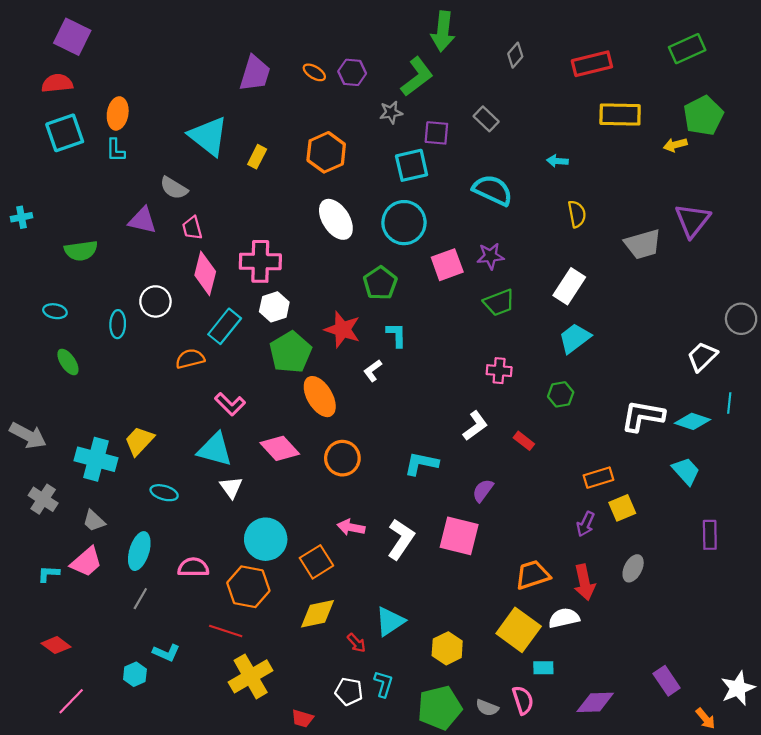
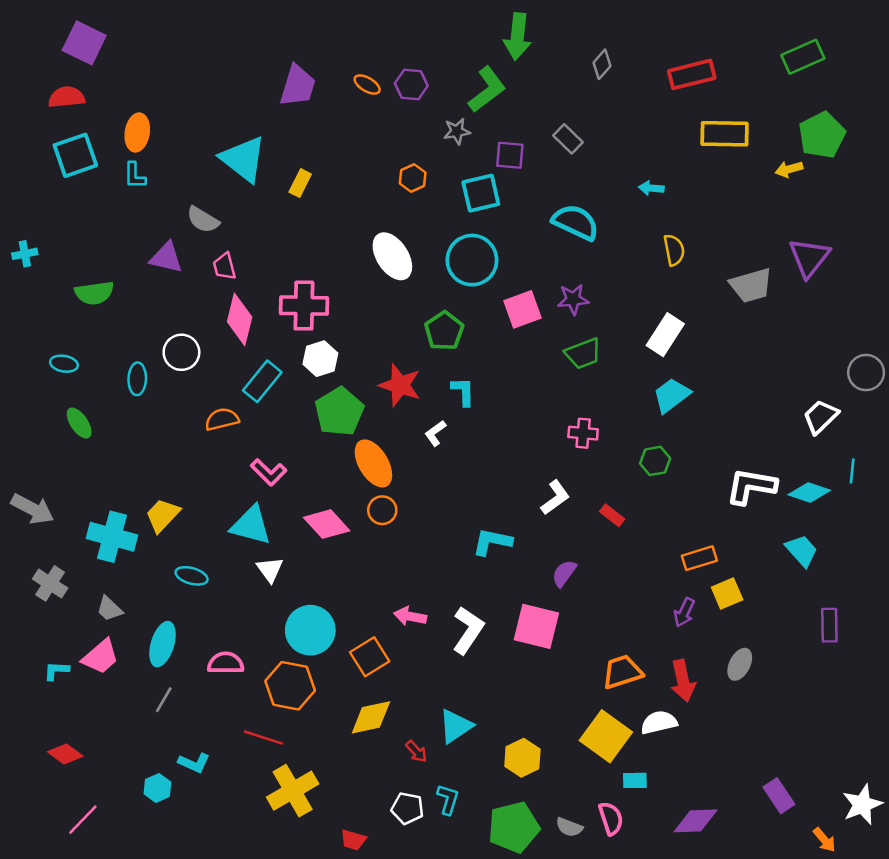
orange hexagon: (326, 152) -> (413, 178), moved, size x0.6
orange circle: (342, 458) -> (382, 510), moved, size x0.7

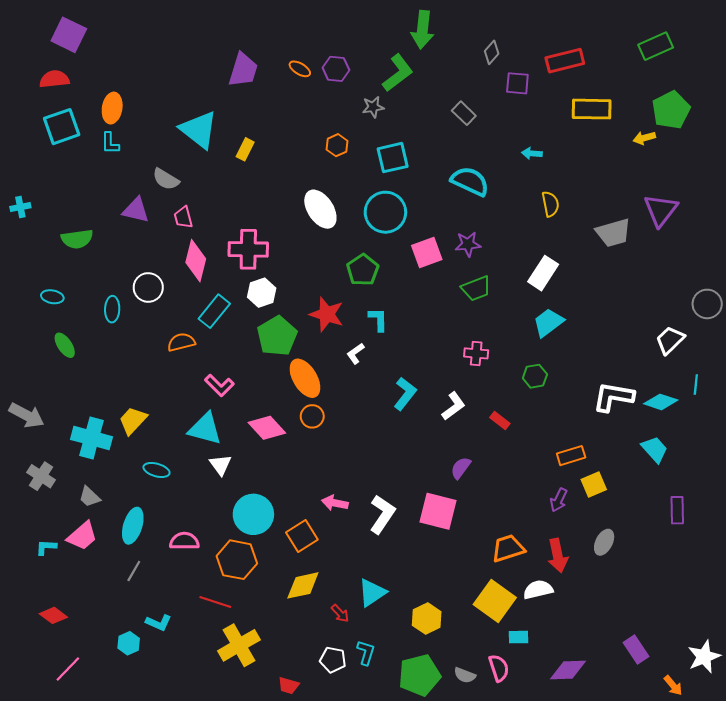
purple square: (510, 155) -> (517, 83), moved
cyan L-shape: (492, 542) -> (405, 394), moved, turned 116

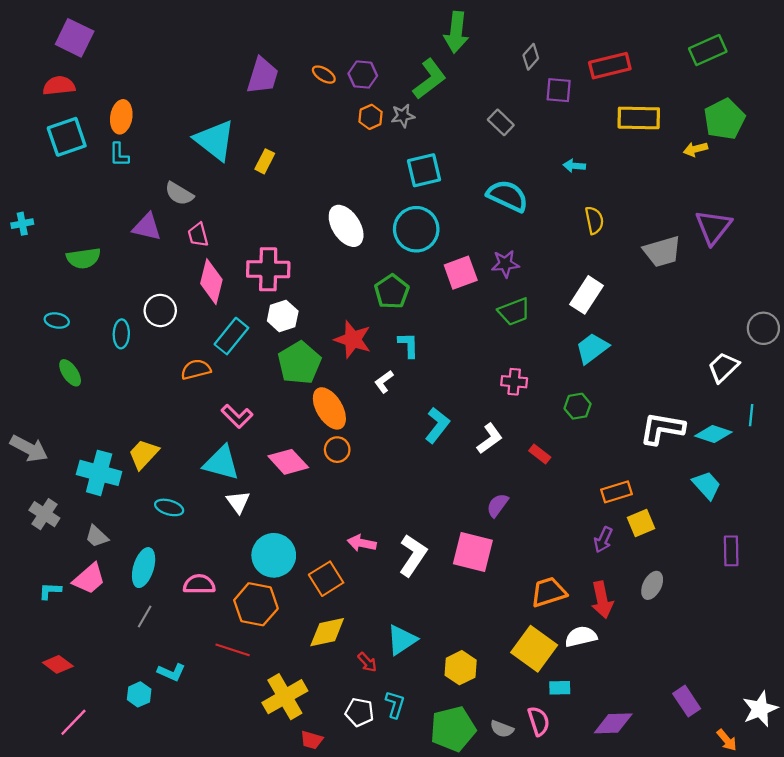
orange hexagon: (337, 145) -> (371, 117), moved
yellow cross: (239, 645) -> (285, 697), moved

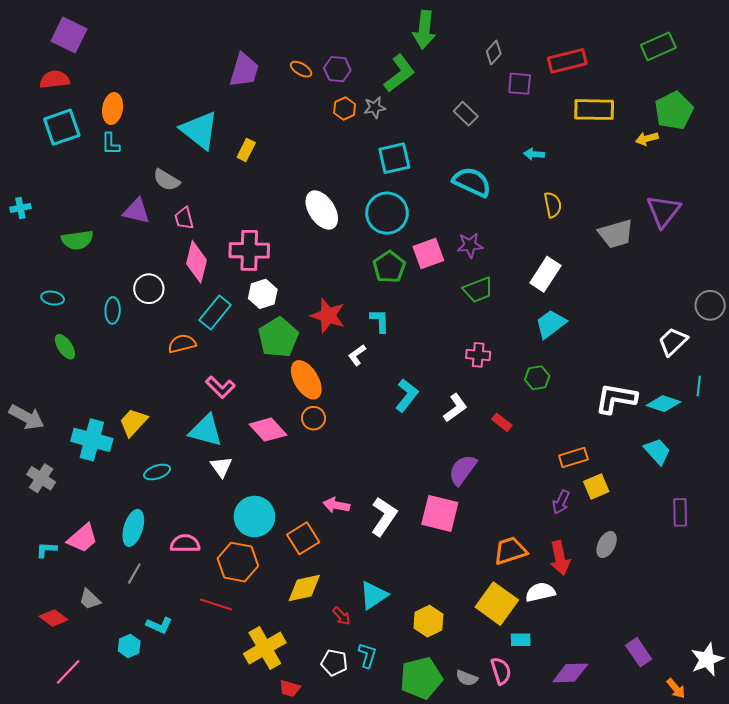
green pentagon: (392, 292) -> (389, 267), moved
purple semicircle: (497, 505) -> (463, 470), size x1.4
cyan ellipse: (169, 507) -> (157, 472), turned -35
gray trapezoid: (97, 536) -> (90, 599), moved

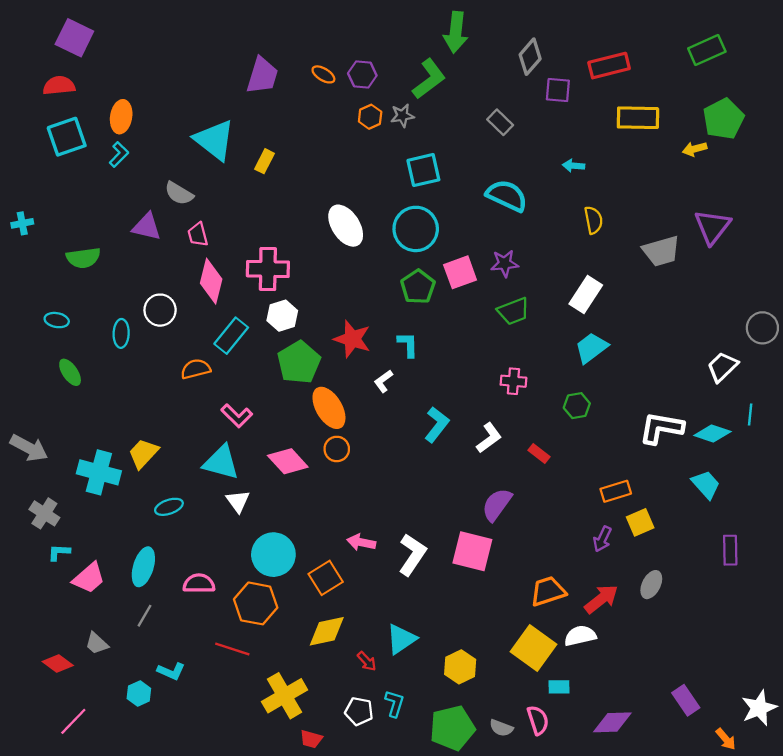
gray diamond: (494, 53) -> (530, 57), size x1.4
cyan L-shape: (111, 144) -> (119, 154), turned -135
cyan L-shape: (46, 550) -> (59, 552), moved
red arrow: (560, 558) -> (601, 599), turned -116

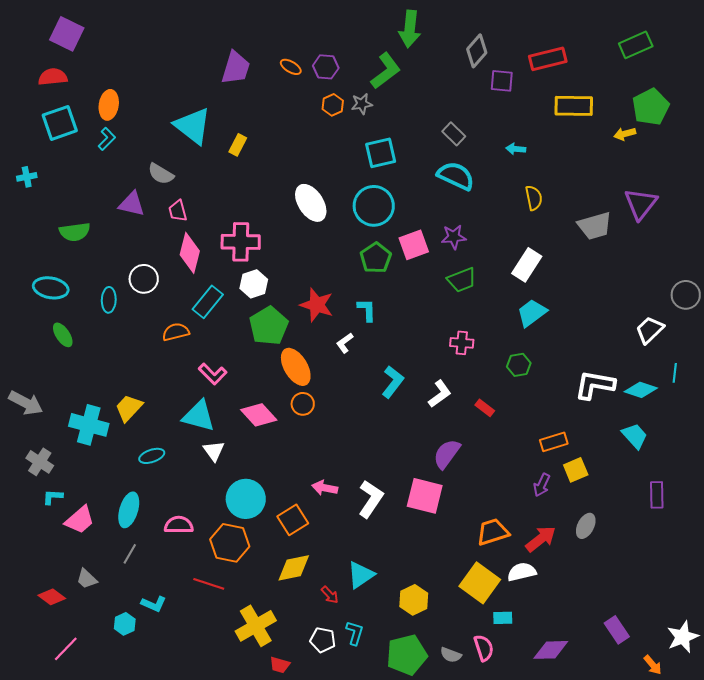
gray rectangle: (500, 122) -> (454, 134), moved
cyan cross: (22, 223) -> (27, 177), moved
cyan ellipse: (57, 320) -> (51, 288), size x1.6

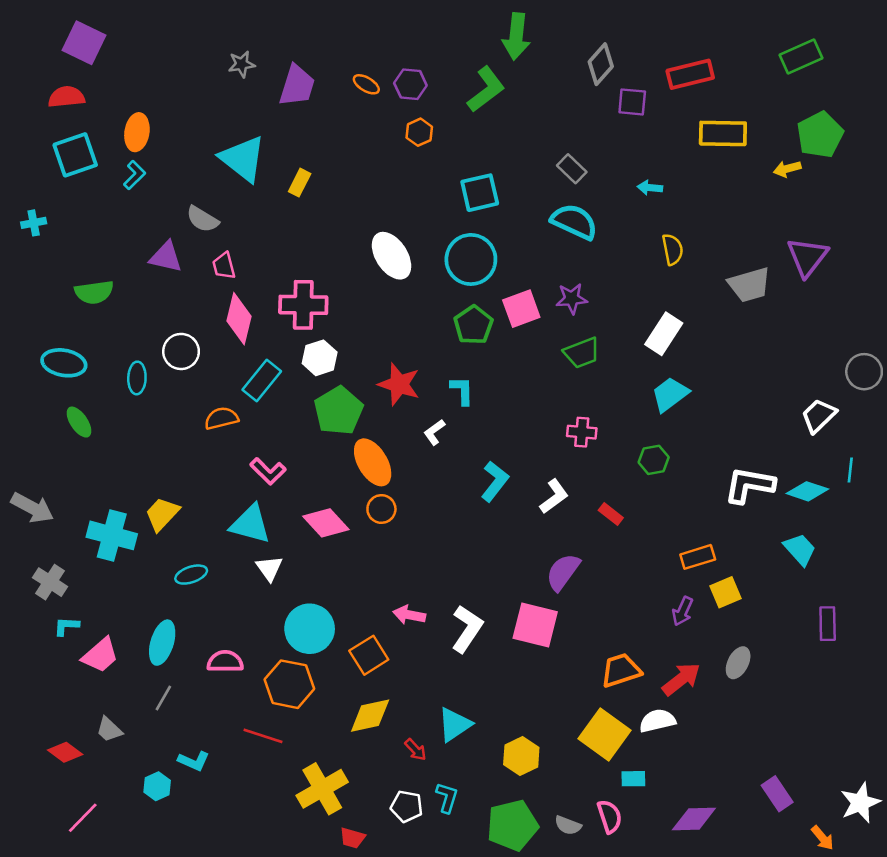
gray star: (362, 104) -> (242, 64), moved

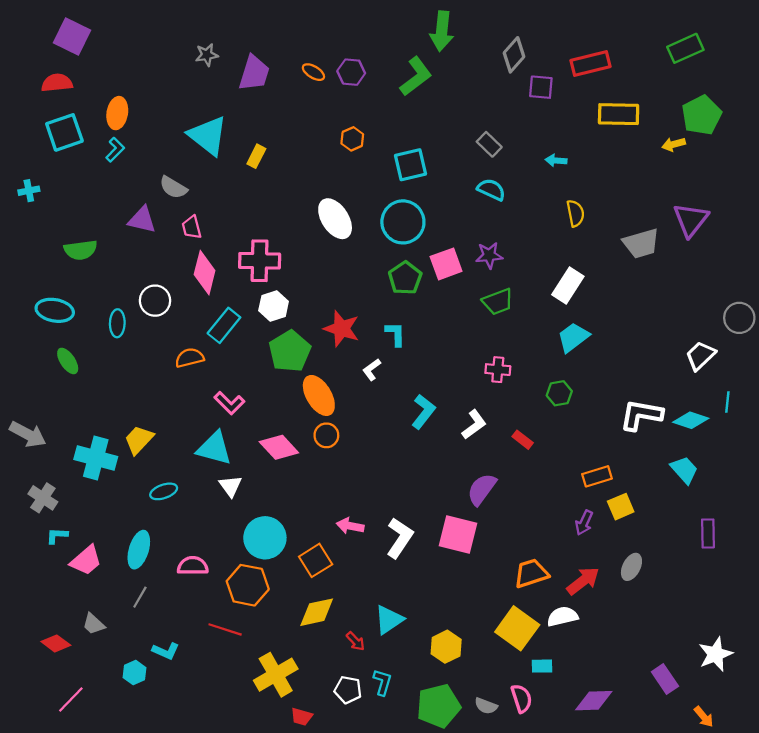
orange hexagon: (419, 132) -> (352, 139), moved
cyan semicircle: (574, 222) -> (491, 190), size x0.7
white star: (860, 803) -> (716, 654), moved

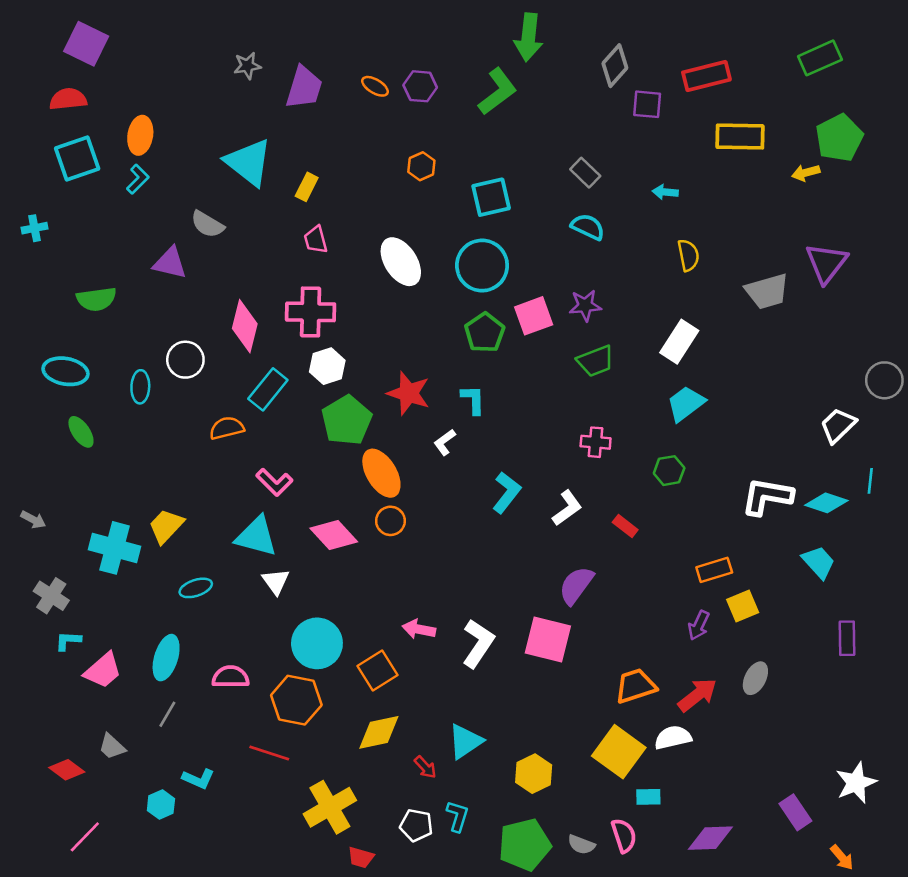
pink trapezoid: (192, 227) -> (316, 240), moved
gray arrow: (28, 434) -> (33, 520), size x0.6

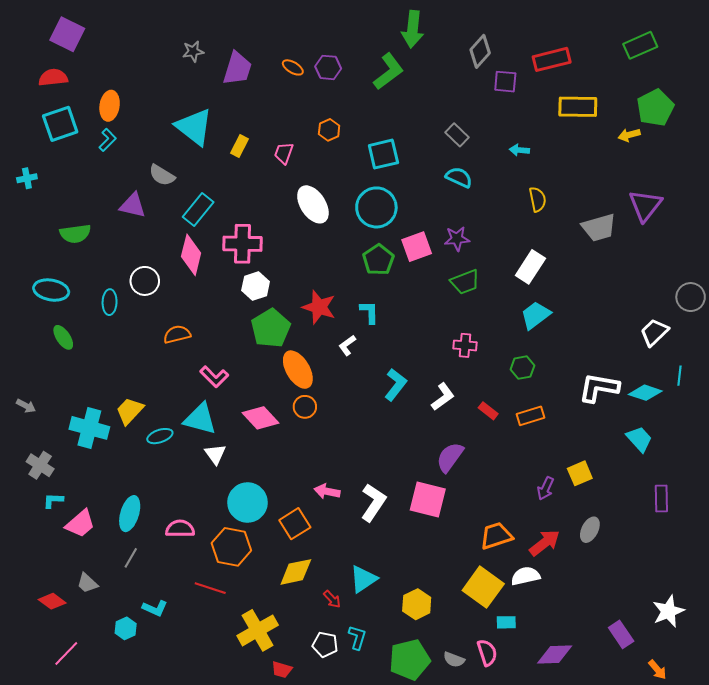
pink trapezoid: (316, 240) -> (284, 153), moved, turned 35
cyan rectangle: (268, 389) -> (198, 209), moved
orange rectangle: (714, 570) -> (530, 416), moved
cyan ellipse: (196, 588) -> (160, 436), moved

